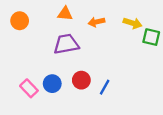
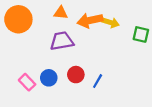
orange circle: (20, 21) -> (18, 19), size x1.6
orange arrow: (96, 22) -> (90, 20), size x1.6
yellow arrow: (133, 23) -> (111, 23), moved

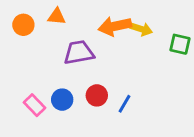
orange triangle: (61, 13) -> (57, 16), moved
orange circle: (18, 19) -> (23, 25), size x0.6

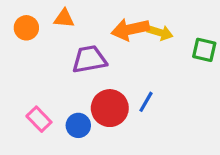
red circle: (97, 95) -> (110, 108), size x1.5
blue circle: (62, 100) -> (78, 125), moved
blue line: (125, 104) -> (146, 102), moved

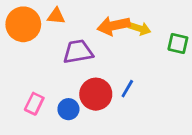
orange circle: (26, 28) -> (23, 24), size x1.6
pink rectangle: (39, 119) -> (34, 104), turned 70

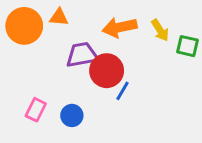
yellow arrow: (140, 28) -> (160, 30), moved, turned 40
blue line: (127, 89) -> (122, 91), moved
red circle: (96, 94) -> (107, 71), moved

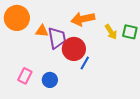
orange triangle: (59, 17) -> (42, 31), moved
yellow arrow: (160, 30) -> (111, 32), moved
purple trapezoid: (82, 55) -> (57, 38), turned 90

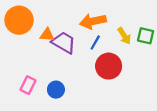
purple trapezoid: (57, 38) -> (64, 43), turned -50
red circle: (74, 49) -> (109, 66), moved
blue line: (85, 63) -> (95, 43), moved

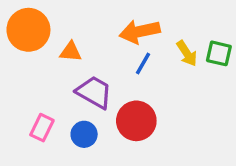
purple trapezoid: (64, 43) -> (94, 92), moved
red circle: (109, 66) -> (136, 121), moved

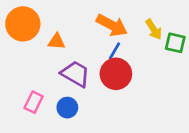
orange arrow: (140, 31) -> (112, 25), turned -140
yellow arrow: (187, 53) -> (154, 29), moved
red circle: (136, 121) -> (116, 74), moved

